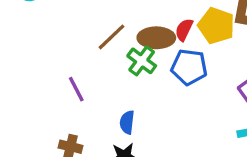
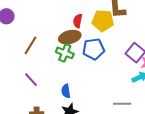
red semicircle: (184, 30) -> (78, 21), moved
brown line: (111, 37) -> (31, 45), moved

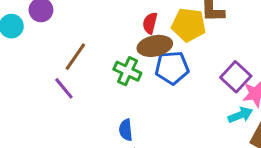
brown ellipse: (70, 37) -> (155, 46), moved
purple line: (31, 80) -> (64, 88), moved

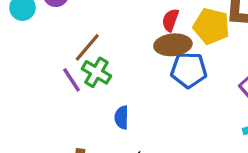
green cross: (127, 71) -> (96, 72), moved
blue semicircle: (126, 130) -> (122, 117), moved

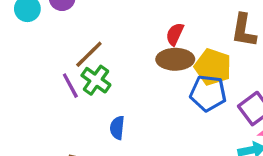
yellow pentagon: (211, 26) -> (213, 67), moved
blue pentagon: (189, 70) -> (208, 93), moved

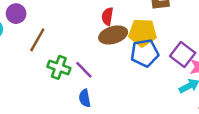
brown line: (89, 54) -> (37, 40), moved
purple line: (70, 86) -> (84, 70), moved

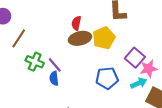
yellow pentagon: (143, 33) -> (104, 38), turned -30
blue pentagon: (145, 53) -> (107, 78), moved
blue semicircle: (85, 98) -> (54, 78), moved

